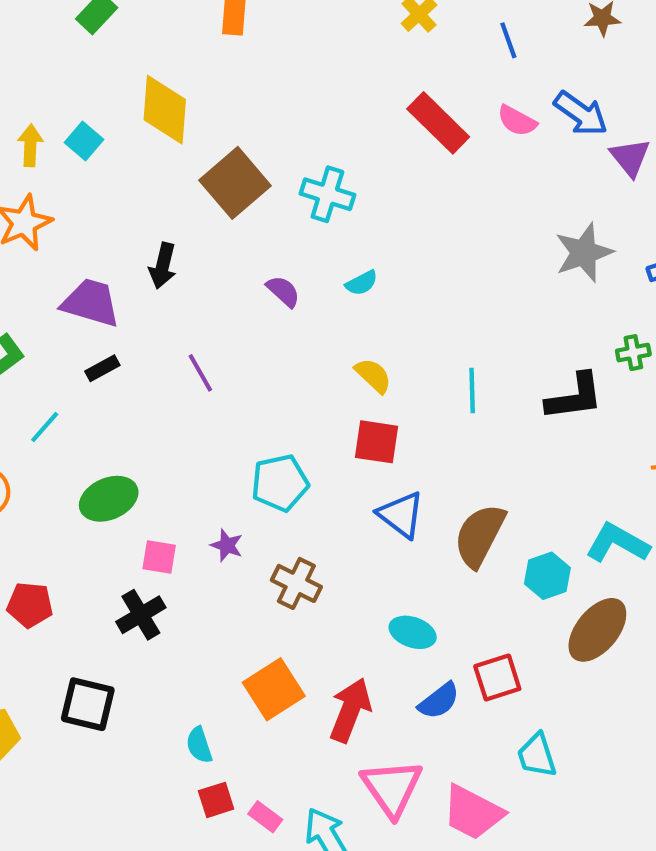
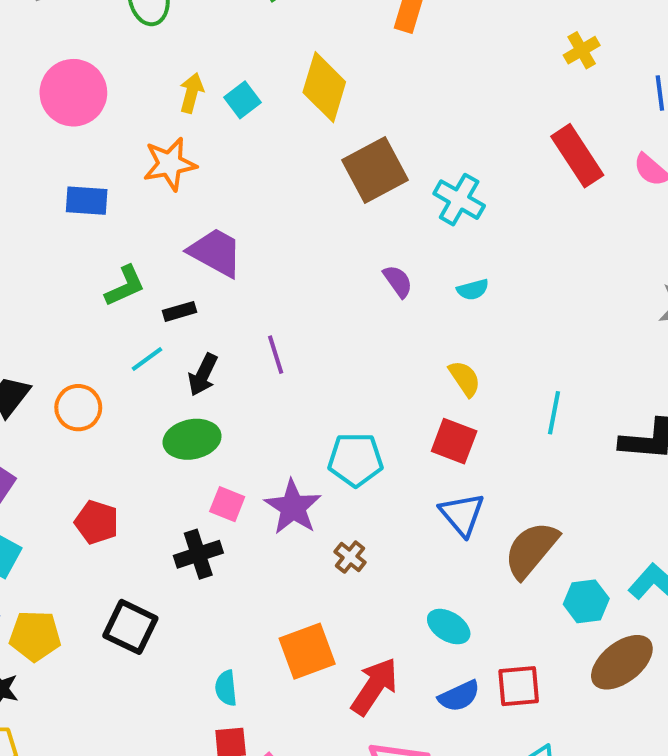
black arrow: (163, 266) -> (203, 375), moved
black rectangle: (102, 368) -> (180, 311), moved
purple line: (200, 373) -> (276, 355), moved
purple star: (227, 545) -> (293, 507), size x1.8
brown cross: (296, 583) -> (350, 557), size x0.7

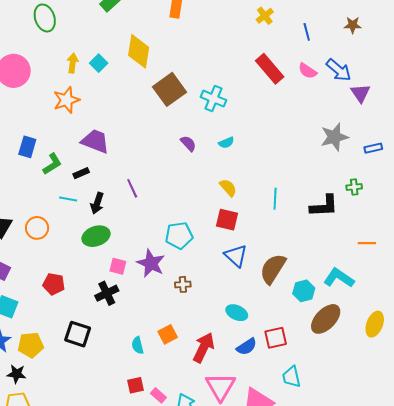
blue rectangle: (87, 201) -> (27, 147), moved, turned -70
cyan line: (147, 359) -> (68, 199), turned 54
brown cross: (350, 557) -> (183, 284), turned -35
orange square: (307, 651) -> (168, 334), size x0.7
cyan semicircle: (226, 688) -> (138, 345), moved

